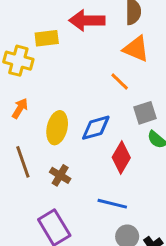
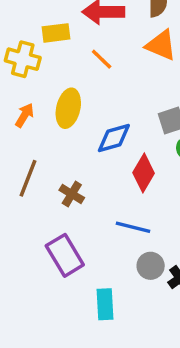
orange line: (120, 82) -> (102, 59), moved
yellow ellipse: (57, 128) -> (68, 108), moved
brown line: (23, 162) -> (28, 178), turned 40

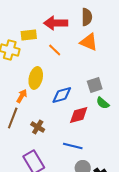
orange arrow: (25, 115) -> (22, 96), moved
red diamond: (144, 173) -> (79, 115), turned 45

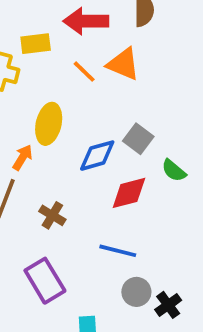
orange triangle: (89, 42) -> (123, 64), moved
gray square: (95, 85) -> (138, 139), moved, turned -35

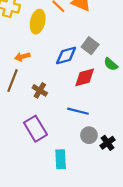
yellow ellipse: (49, 124) -> (38, 22), moved
orange arrow: (23, 157) -> (22, 57), turned -136

